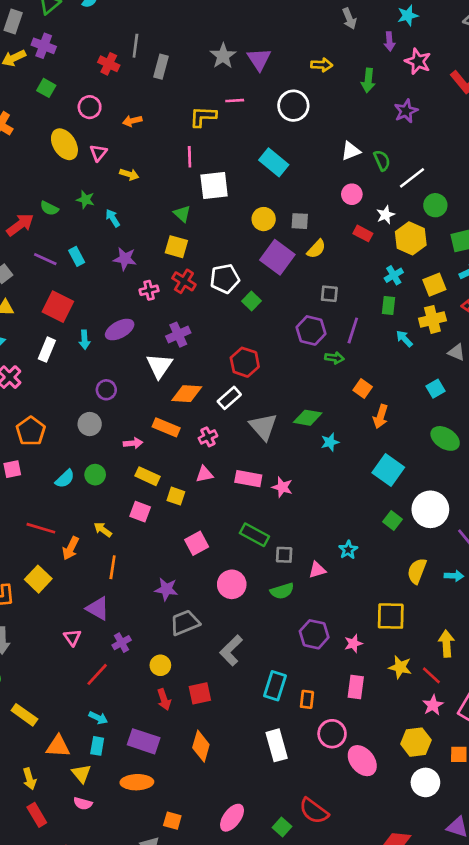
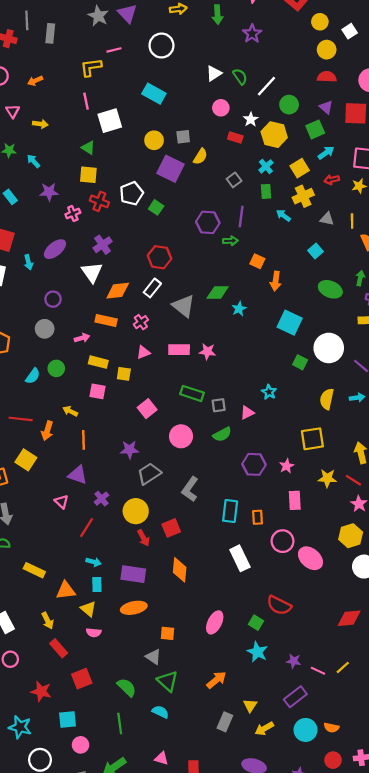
gray square: (329, 294) -> (234, 180), moved, turned -32
yellow circle: (160, 665) -> (136, 511), size x1.5

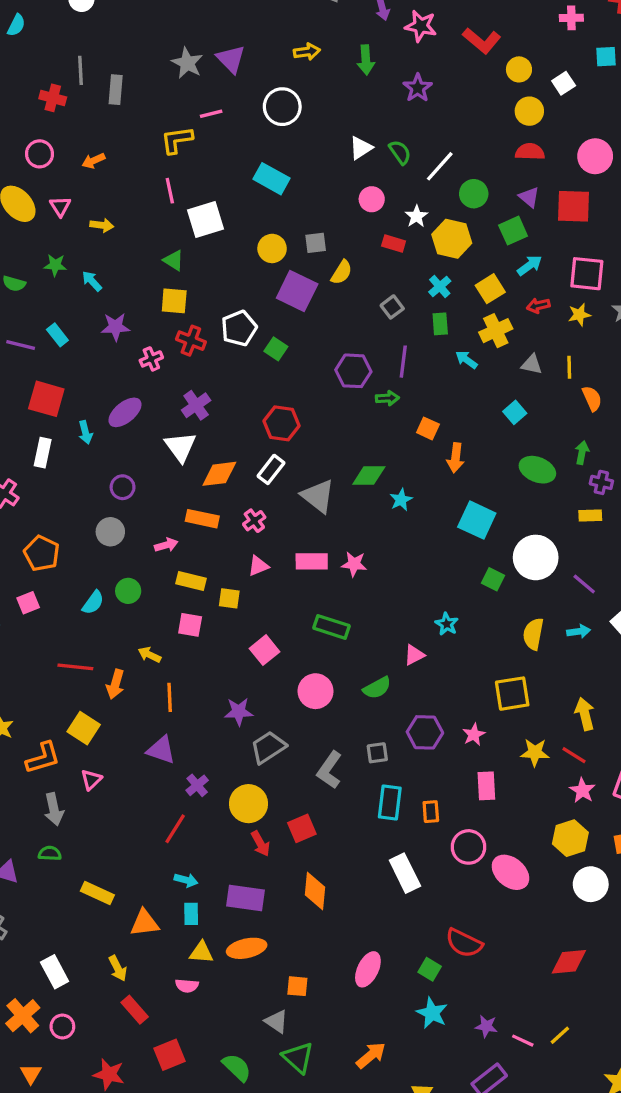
gray square: (219, 405) -> (377, 753), moved
pink triangle: (61, 502) -> (91, 780), moved, turned 32
yellow triangle: (88, 609) -> (201, 952), moved, turned -35

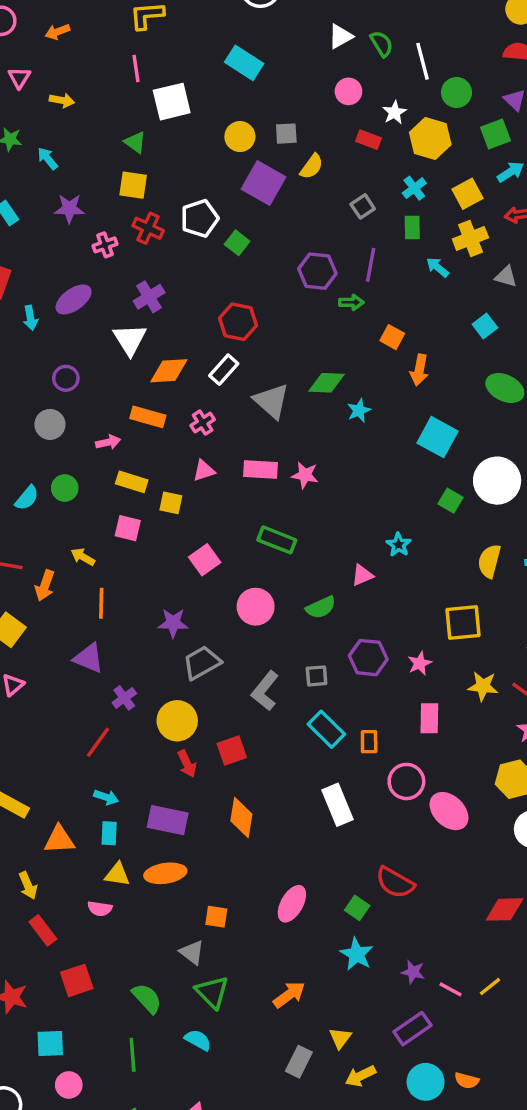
white line: (440, 166) -> (423, 61), turned -60
cyan rectangle: (390, 802) -> (326, 729), turned -56

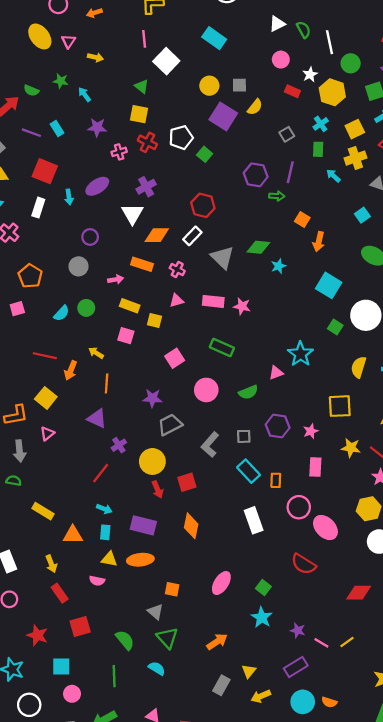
white square: (172, 102) -> (166, 61), turned -35
pink cross: (203, 423) -> (177, 269), turned -32
cyan star: (399, 545) -> (300, 354), size x1.6
red semicircle: (395, 883) -> (303, 564), moved

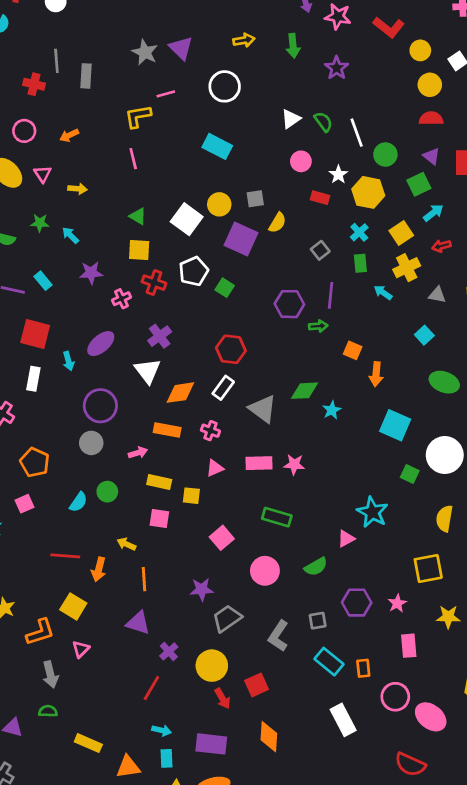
white square: (166, 61) -> (187, 219), moved
purple circle: (90, 237) -> (100, 406), size x1.6

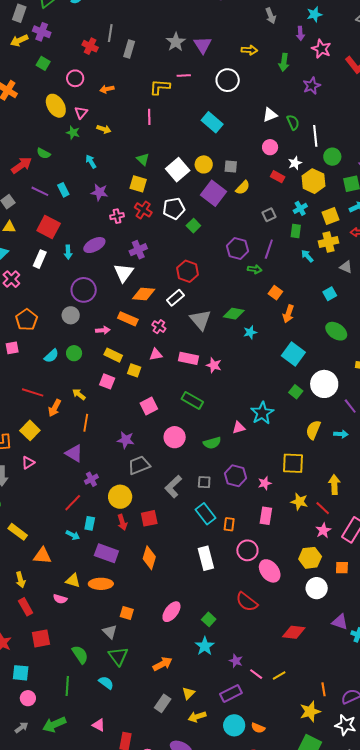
green star: (40, 223) -> (73, 133), moved
cyan rectangle: (167, 758) -> (90, 523), moved

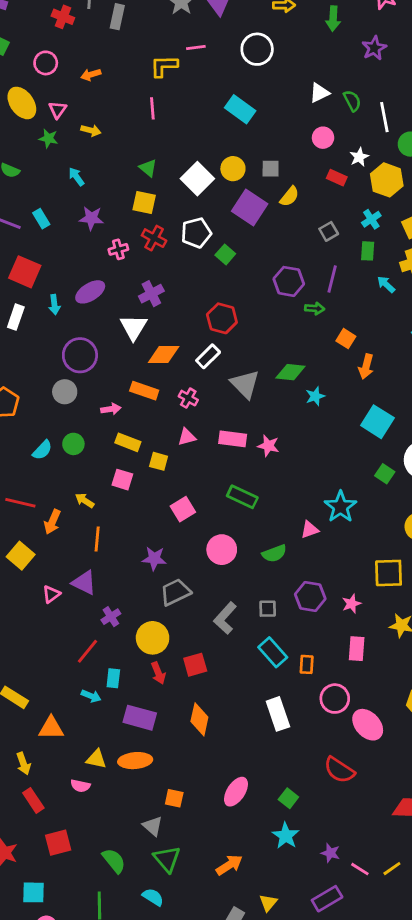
pink triangle: (28, 463) -> (51, 594), moved

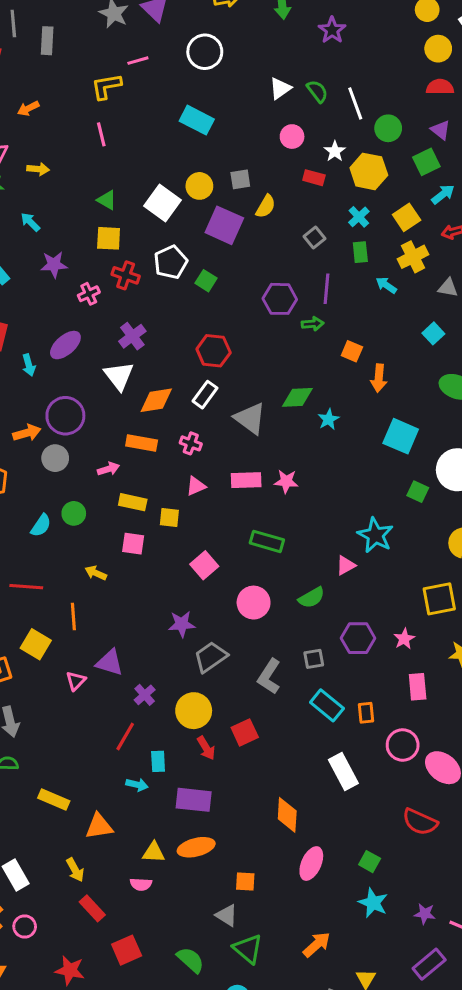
orange arrow: (52, 522) -> (27, 433), moved, turned -120
orange line: (97, 539) -> (73, 616), moved
orange diamond: (199, 719) -> (287, 815), moved

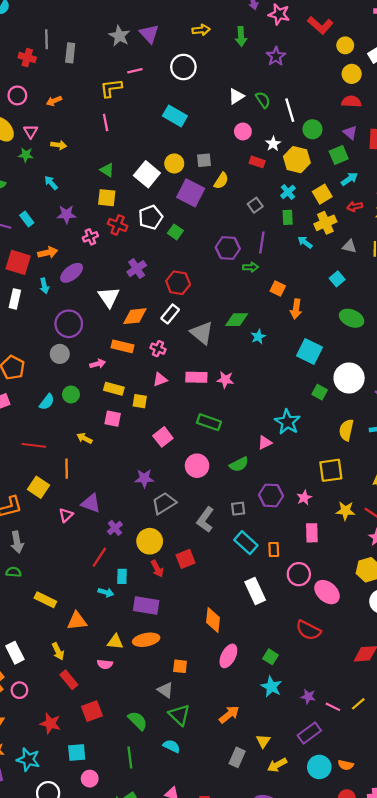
purple cross: (132, 336) -> (137, 269), moved
orange arrow: (27, 433) -> (48, 253), moved

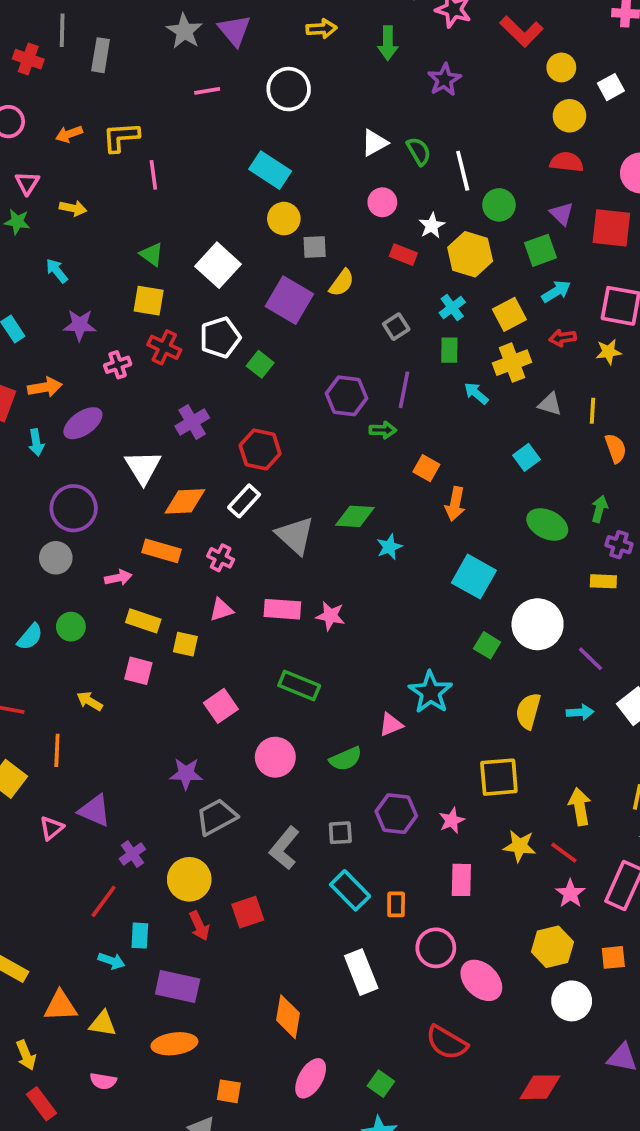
yellow L-shape: (111, 88) -> (121, 137), moved
yellow circle: (174, 163) -> (284, 219), moved
yellow triangle: (115, 642) -> (103, 1024), moved

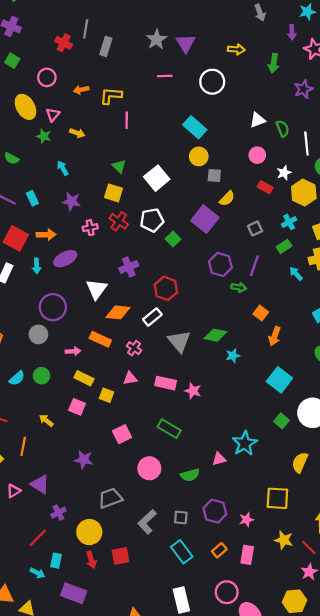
purple square: (289, 300) -> (205, 219), moved
green rectangle: (449, 350) -> (284, 246), turned 48
purple star: (186, 774) -> (84, 460), moved
orange rectangle: (396, 904) -> (219, 550), moved, turned 40

